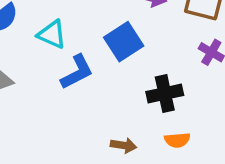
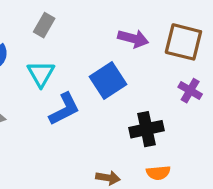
cyan triangle: (52, 34) -> (41, 74), turned 36

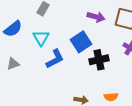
black cross: (147, 129) -> (99, 60), moved

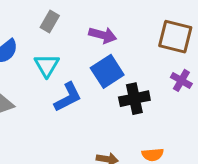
purple arrow: (96, 17) -> (103, 35), moved

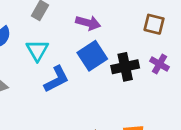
brown square: (175, 37) -> (154, 24), size x0.7
black cross: (134, 99) -> (125, 67), moved

